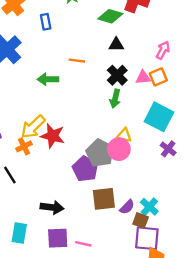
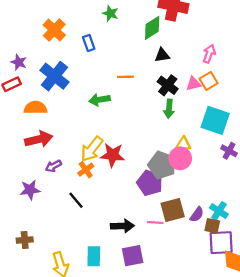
green diamond: (110, 16) -> (152, 28), turned -40
pink line: (83, 244) -> (155, 223), moved

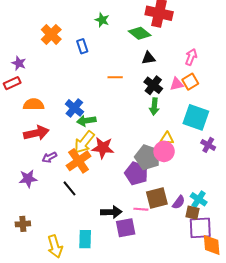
green diamond: (152, 28) -> (140, 33), turned 70
blue cross: (54, 76) -> (74, 108), moved, size x0.7
green arrow: (99, 100) -> (86, 121), moved
orange cross: (86, 170) -> (79, 161), size x1.6
purple square: (133, 256) -> (126, 228), moved

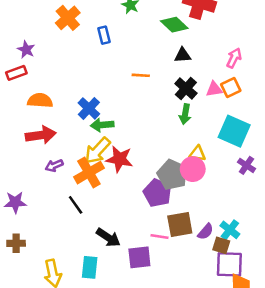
purple star: (28, 179) -> (15, 202), moved
black arrow: (111, 212) -> (108, 238), moved, turned 30

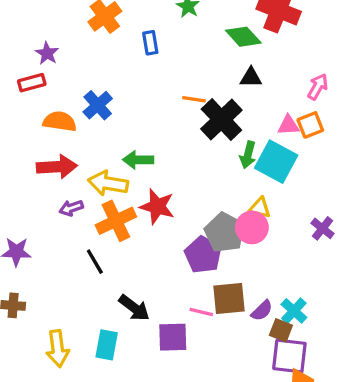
black cross: (186, 88) -> (221, 120), moved, size x1.4
blue cross: (89, 108) -> (98, 105), moved
cyan square: (234, 131) -> (276, 162), moved
yellow arrow: (97, 151) -> (108, 183), moved, turned 52

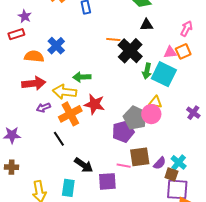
purple pentagon: (203, 255) -> (123, 132), turned 30

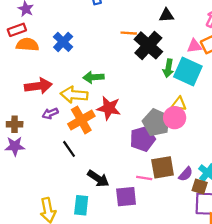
orange semicircle: (34, 56) -> (27, 45), moved
brown cross: (12, 167) -> (15, 124), moved

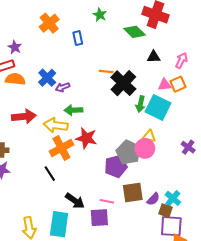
black triangle: (166, 15) -> (154, 57), moved
purple arrow: (50, 113) -> (62, 87), moved
pink line: (144, 178) -> (107, 201), moved
cyan rectangle: (81, 205) -> (59, 224), size x1.4

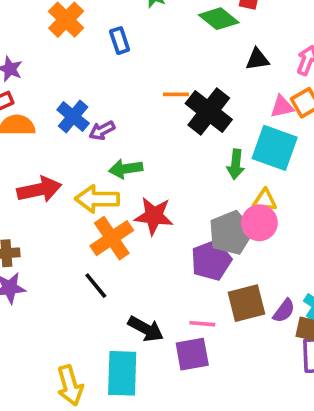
green arrow: (141, 104) -> (236, 164), moved
gray pentagon: (128, 152) -> (231, 233), turned 30

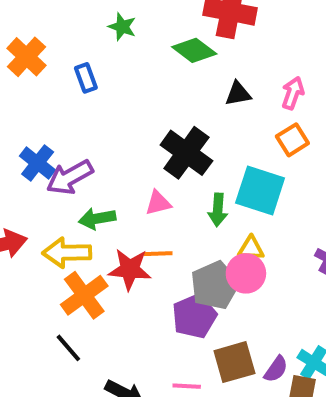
orange line: (176, 94) -> (158, 254), moved
pink triangle: (282, 107) -> (158, 203), moved
purple arrow: (102, 130) -> (70, 177), size x1.6

